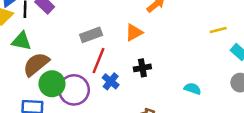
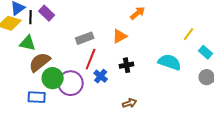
yellow line: (218, 30) -> (189, 34), turned -40
cyan semicircle: (193, 89) -> (170, 62), moved, size x1.6

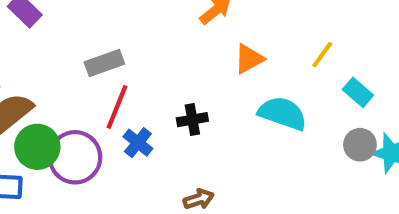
orange triangle: (120, 36) -> (249, 59), moved

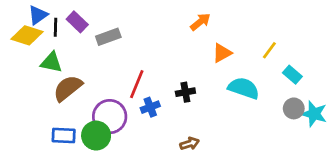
gray rectangle: (104, 63) -> (108, 37), moved
blue cross: (138, 143) -> (150, 107), turned 30
green circle: (37, 147) -> (96, 136), moved

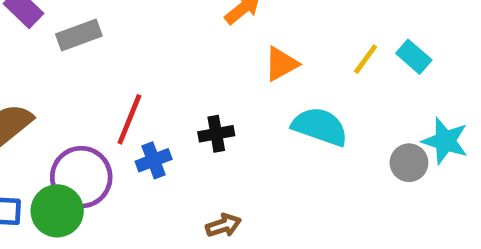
cyan rectangle: (292, 75) -> (414, 57), moved
cyan star: (314, 114) -> (445, 141), moved

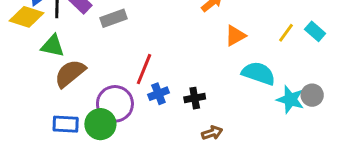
black cross: (216, 134) -> (195, 98), moved
cyan star: (445, 141) -> (290, 99), moved
brown arrow: (223, 225) -> (212, 133), moved

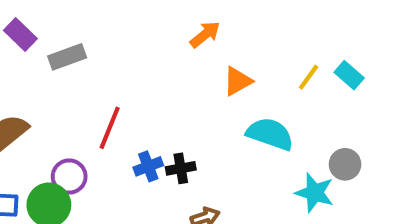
blue cross: (158, 94) -> (148, 166), moved
cyan star: (290, 99) -> (315, 193), moved
purple circle: (115, 104) -> (69, 176), size x0.7

